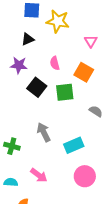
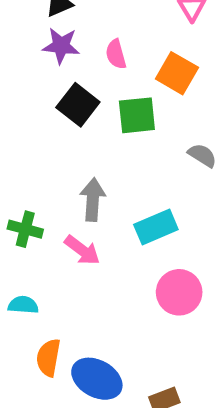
purple star: (19, 65) -> (61, 46), moved
gray arrow: (44, 132) -> (93, 200), turned 30
pink arrow: (39, 175) -> (82, 250), moved

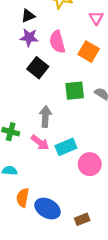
pink semicircle: (116, 54) -> (57, 42), size x1.5
green square: (137, 115) -> (75, 91), moved
cyan rectangle: (156, 227) -> (66, 147), moved

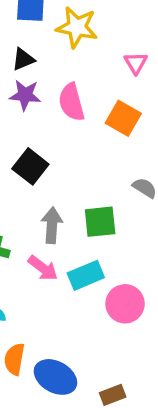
black square: (38, 68) -> (30, 166), moved
green square: (75, 91) -> (100, 222), moved

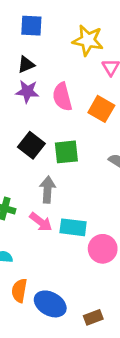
yellow star: (77, 27) -> (88, 40), moved
green square: (100, 222) -> (66, 152), moved
cyan rectangle: (86, 275) -> (73, 227), turned 30

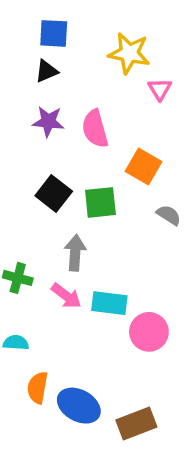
black triangle: (26, 65) -> (46, 71), moved
orange square: (101, 109) -> (144, 166), moved
brown rectangle: (93, 317) -> (136, 424), size x1.5

